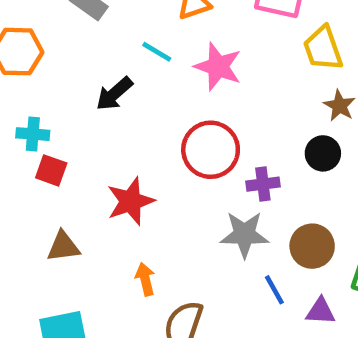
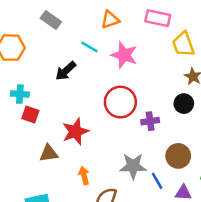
gray star: (244, 234) -> (133, 166), moved
brown triangle: (63, 246) -> (49, 153), moved

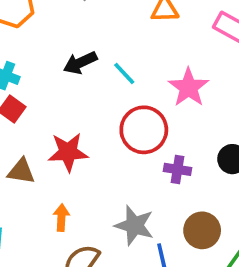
cyan line: (89, 47) -> (124, 73), moved
pink star: (124, 55) -> (189, 87), moved

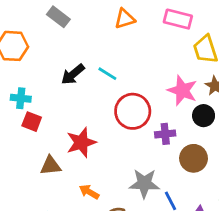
pink star: (189, 87) -> (182, 90), moved
orange arrow: (61, 218) -> (89, 192), turned -48
brown circle: (202, 230) -> (194, 158), moved

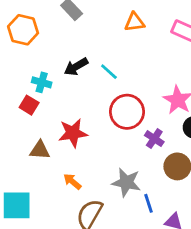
cyan cross: (21, 98) -> (42, 82), moved
purple cross: (165, 134) -> (154, 139), turned 30

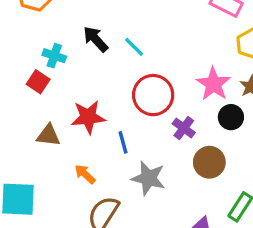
black arrow: (76, 67) -> (96, 39), turned 75
blue line: (148, 203) -> (123, 142), moved

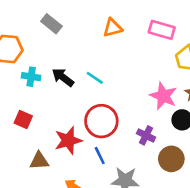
cyan cross: (54, 56) -> (31, 77), moved
red circle: (153, 95) -> (101, 121), moved

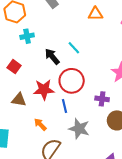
cyan cross: (31, 77) -> (27, 36), turned -32
black arrow: (63, 77) -> (52, 56), moved
purple cross: (146, 135) -> (102, 99), turned -32

